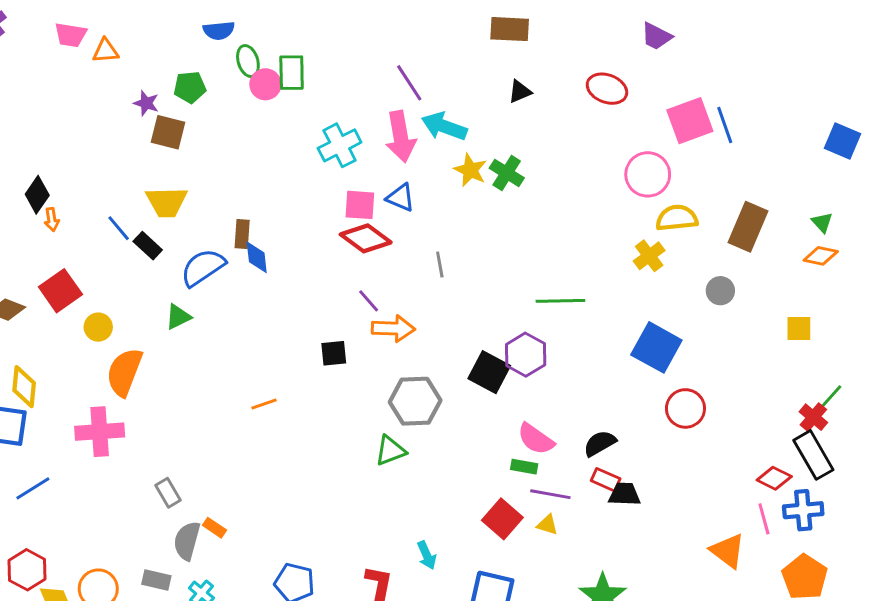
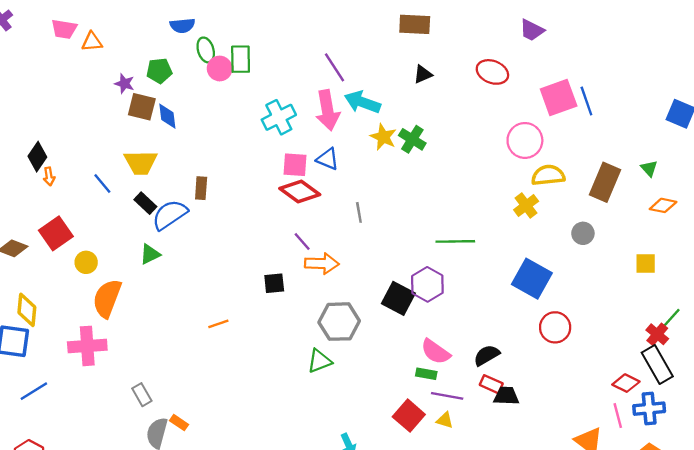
green triangle: (822, 222) -> (649, 168), moved
black rectangle: (148, 246) -> (145, 203), moved
blue diamond: (257, 257) -> (167, 116), moved

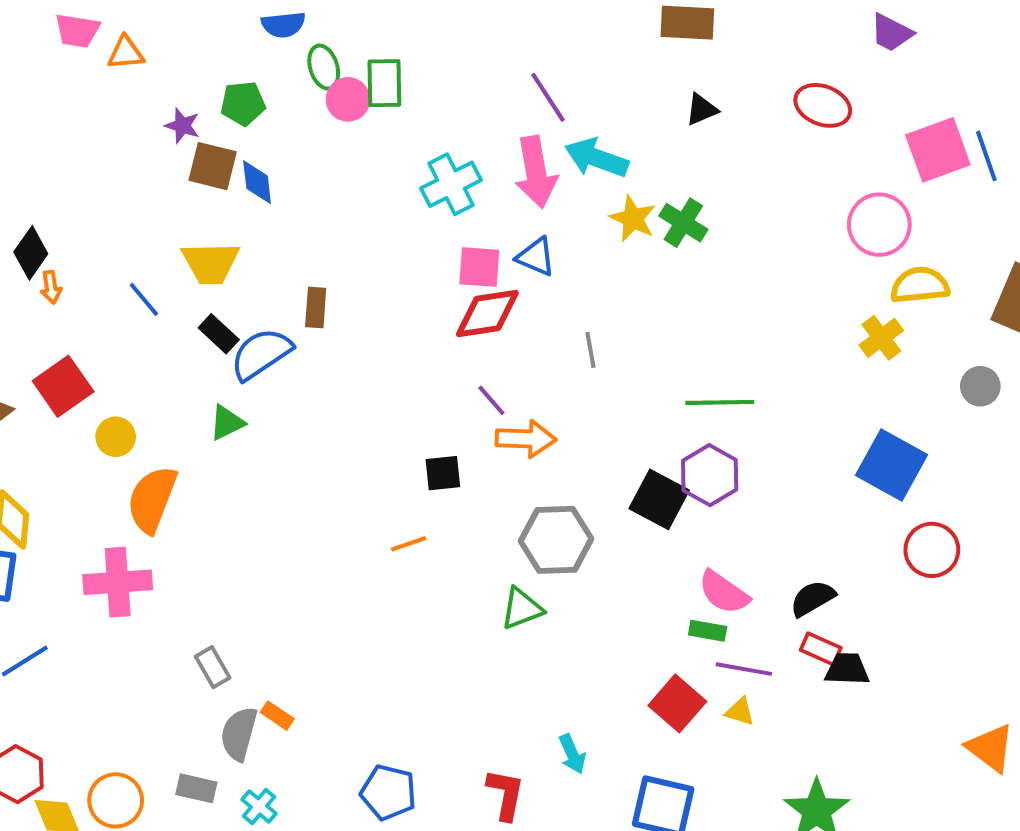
red diamond: (300, 192) -> (487, 314), turned -45
green line: (455, 241) -> (720, 402), moved
orange line: (218, 324) -> (409, 544), moved

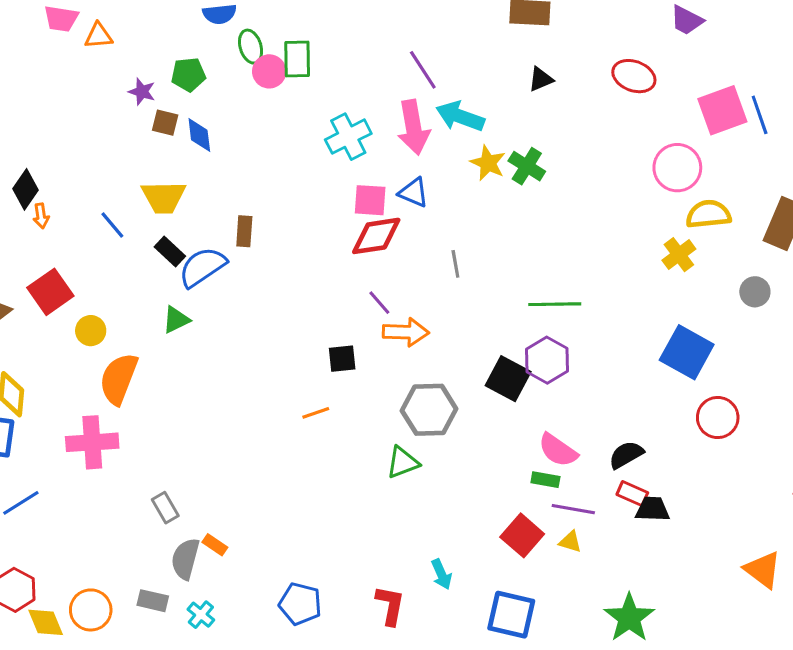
brown square: (213, 166) -> (165, 123), size x0.7

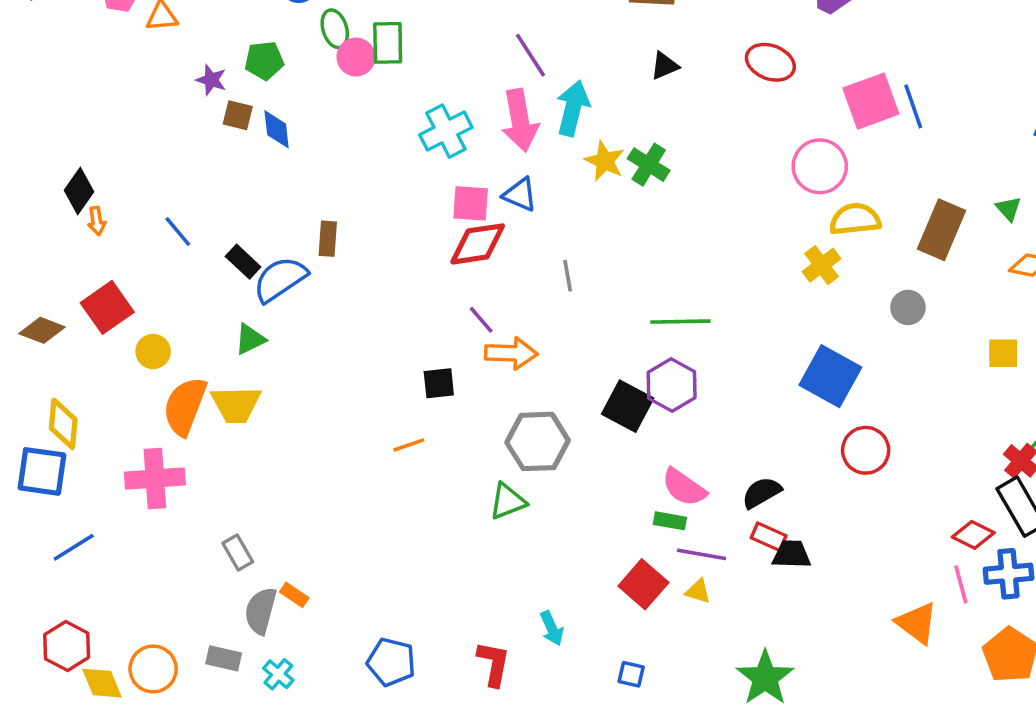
cyan arrow: (460, 116) -> (573, 108), turned 84
yellow trapezoid: (164, 197) -> (236, 404), moved
blue square: (511, 615) -> (631, 674), size x0.5

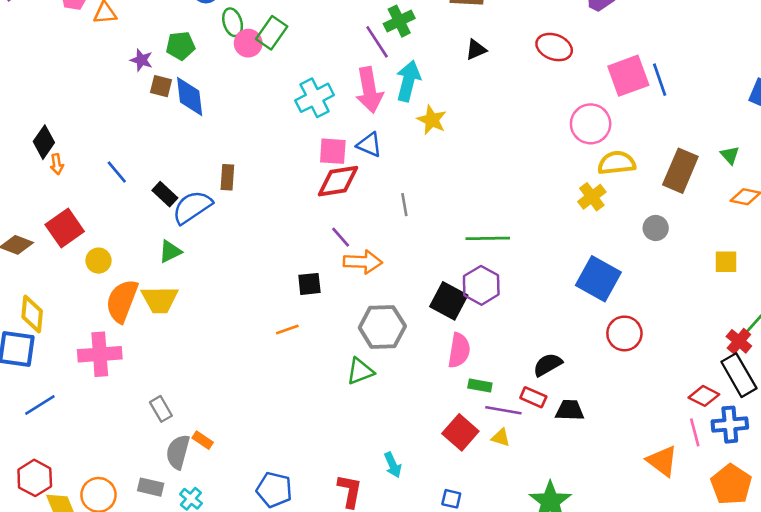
green rectangle: (388, 43) -> (272, 33), turned 36
blue diamond: (277, 129) -> (190, 97), size x1.4
green cross: (649, 165) -> (399, 21), moved, turned 32
pink semicircle: (684, 487) -> (459, 350), moved, turned -116
red rectangle: (769, 537) -> (533, 397), moved

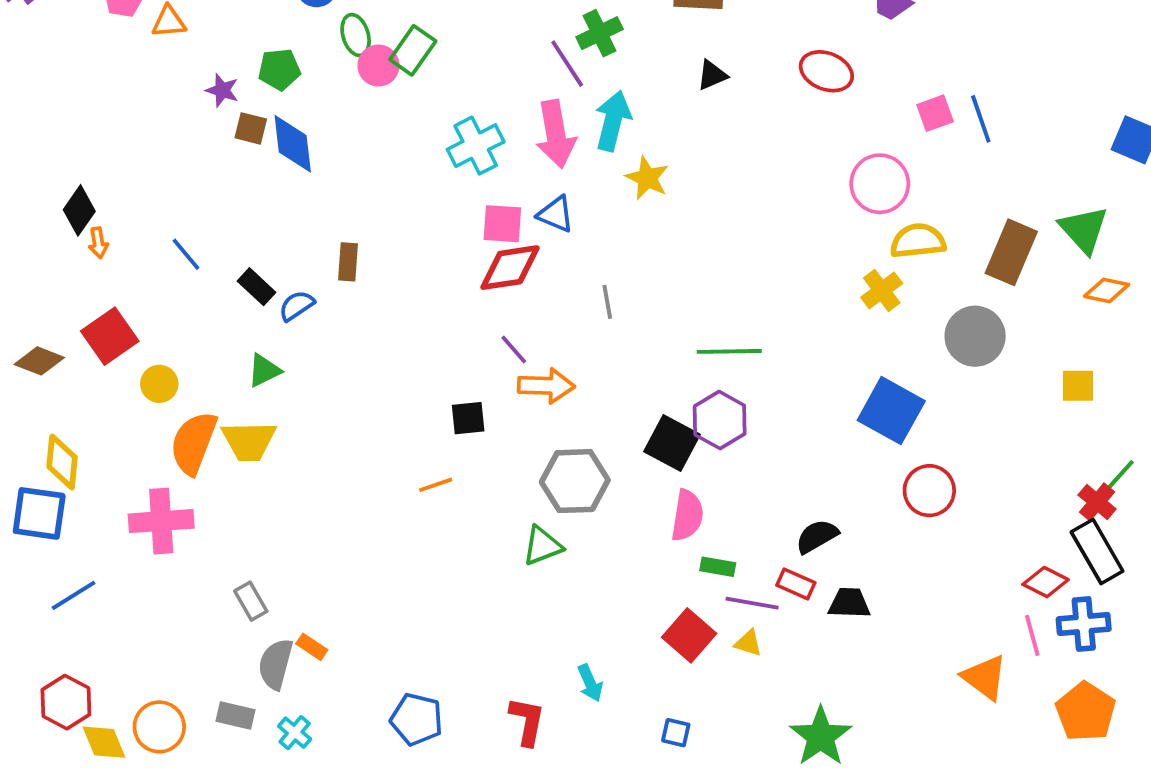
pink square: (628, 76) -> (935, 113), size x0.6
green triangle: (730, 155) -> (1084, 229), size x1.8
blue semicircle: (192, 207) -> (297, 306), size x0.6
gray circle: (656, 228) -> (975, 336), size x1.6

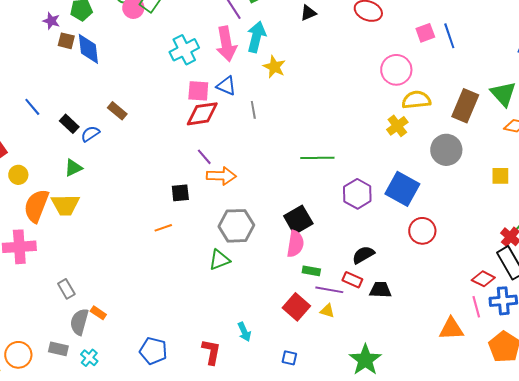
brown rectangle: (348, 262) -> (117, 111), turned -54
gray line: (607, 302) -> (253, 110), moved
purple hexagon: (720, 420) -> (357, 194), moved
black square: (672, 443) -> (298, 220), moved, turned 32
orange triangle: (985, 677) -> (451, 329), turned -40

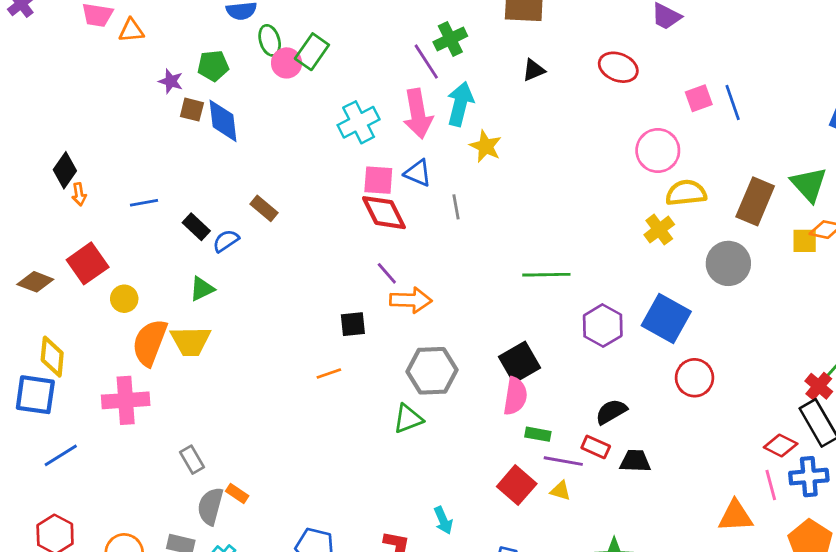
blue line: (32, 107) -> (144, 203), turned -60
red diamond: (202, 114) -> (384, 213), turned 72
yellow square: (500, 176) -> (805, 241), moved

